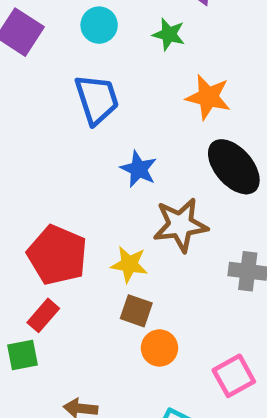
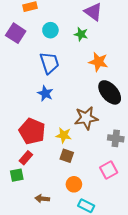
blue star: (139, 169) -> (45, 93), moved
orange circle: (159, 348) -> (74, 184), moved
pink square: (234, 376) -> (109, 170), moved

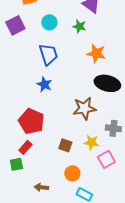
purple square: (16, 33) -> (15, 25), turned 30
black ellipse: (110, 92) -> (107, 83), turned -35
yellow star: (64, 135) -> (91, 142), moved

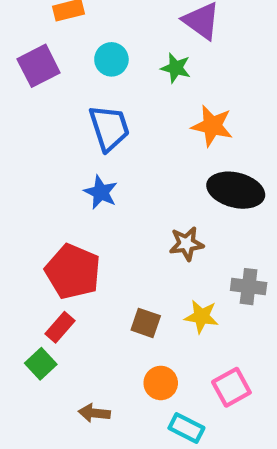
brown star: (84, 108) -> (186, 244), size x0.7
pink square: (106, 159) -> (231, 387), moved
green square: (16, 164) -> (41, 364), turned -32

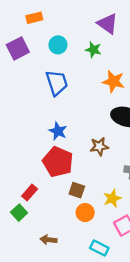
blue star: (101, 192) -> (58, 131), moved
red pentagon: (73, 272) -> (58, 162), moved
yellow star: (201, 317) -> (112, 198), moved, turned -30
orange circle: (161, 383) -> (85, 213), moved

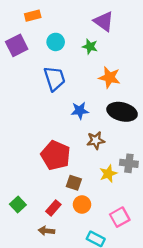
blue star: (58, 131) -> (80, 111), moved, turned -30
red rectangle: (30, 192) -> (53, 208), moved
yellow star: (112, 198) -> (108, 174), moved

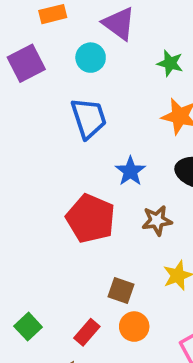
purple triangle: (104, 21) -> (119, 24), moved
green star: (90, 47) -> (170, 63), moved
blue star: (80, 111) -> (130, 171), turned -30
red pentagon: (56, 155) -> (91, 219), moved

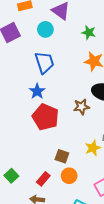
blue star: (130, 171) -> (37, 91), moved
brown star: (157, 220) -> (81, 107), moved

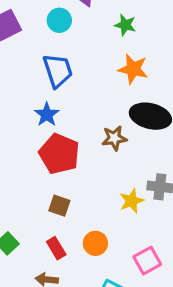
brown square: (62, 156) -> (59, 206), moved
red rectangle: (43, 179) -> (56, 248), turned -72

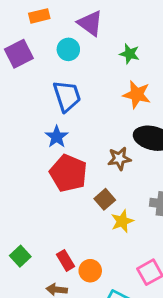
yellow star: (132, 201) -> (122, 221), moved
brown square: (59, 206) -> (105, 199), moved, turned 30
orange circle: (95, 243) -> (90, 271), moved

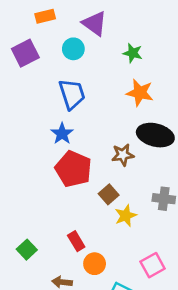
red rectangle: (65, 260) -> (76, 241), moved

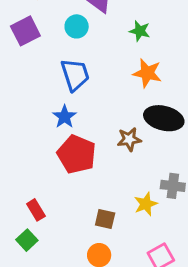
brown square: (109, 194) -> (105, 219), moved, turned -36
yellow star: (126, 216) -> (146, 204), moved
red rectangle: (76, 241) -> (36, 210), moved

